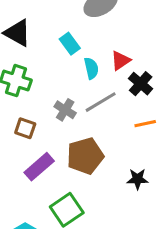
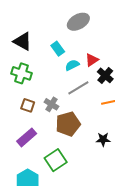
cyan semicircle: (91, 68) -> (72, 65), turned -104
gray cross: (65, 110) -> (51, 104), moved
purple rectangle: (39, 167) -> (27, 137), moved

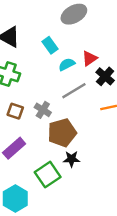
black star: (103, 139) -> (72, 159), moved

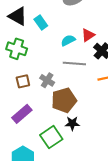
cyan rectangle: (50, 45) -> (41, 23), moved
gray line: (74, 91) -> (74, 63), turned 35
brown square: (15, 111) -> (23, 81), turned -32

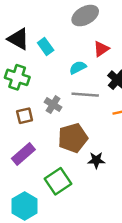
red triangle: (88, 35) -> (101, 49), moved
gray cross: (47, 80) -> (53, 105), moved
black star: (72, 123) -> (96, 160), moved

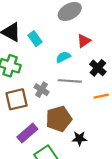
brown square: (25, 116) -> (17, 99), size x1.5
purple rectangle: (23, 154) -> (27, 133), moved

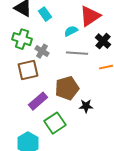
red triangle: (84, 41) -> (90, 16), size x1.6
gray cross: (41, 90) -> (42, 51), moved

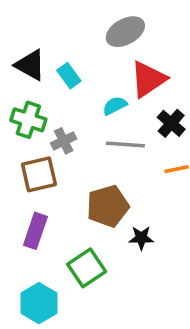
gray cross: (42, 51) -> (64, 141), turned 32
purple rectangle: (38, 101) -> (35, 231), moved, turned -30

